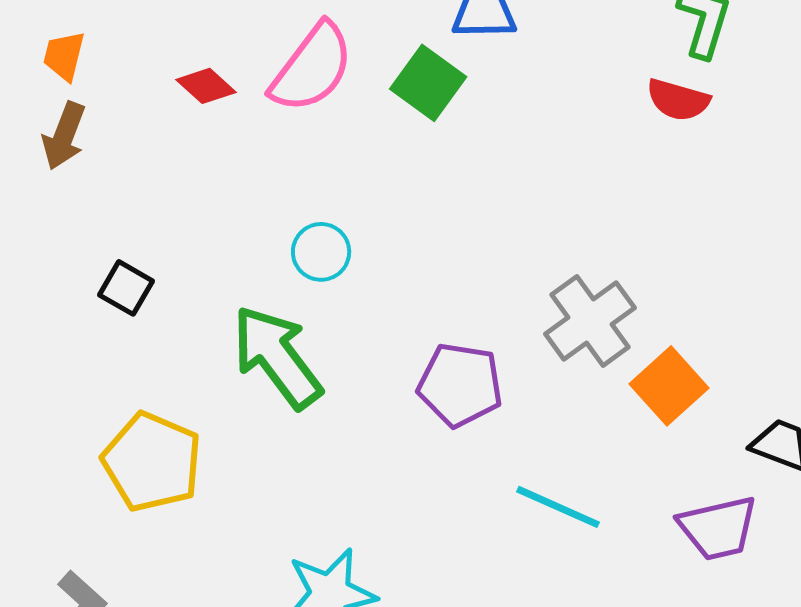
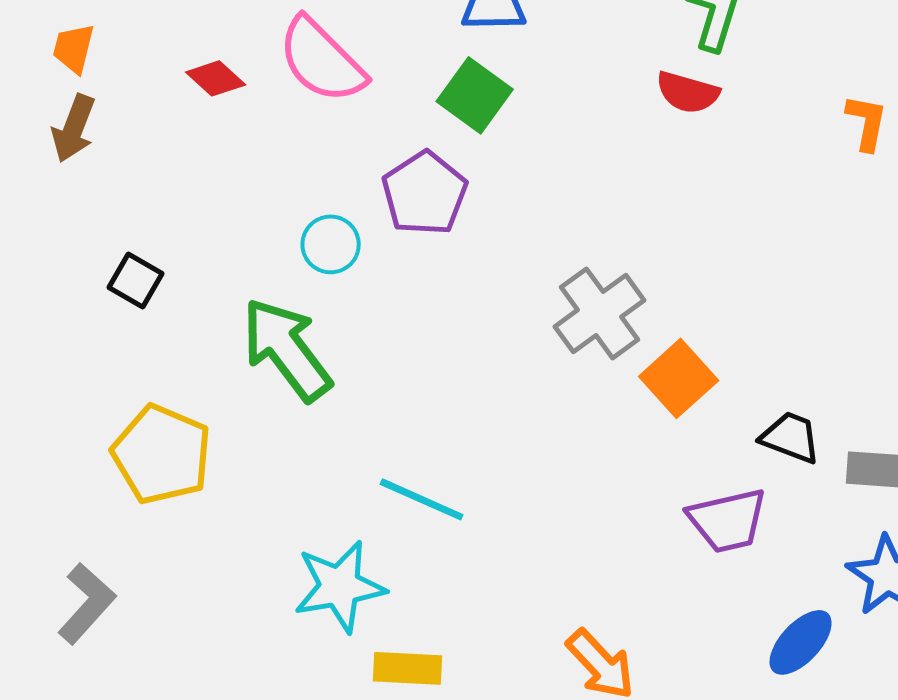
pink semicircle: (312, 68) -> (322, 60), turned 98
green square: (428, 83) -> (475, 95), moved
purple pentagon: (460, 385) -> (425, 193), moved, turned 30
cyan line: (558, 507) -> (422, 499), moved

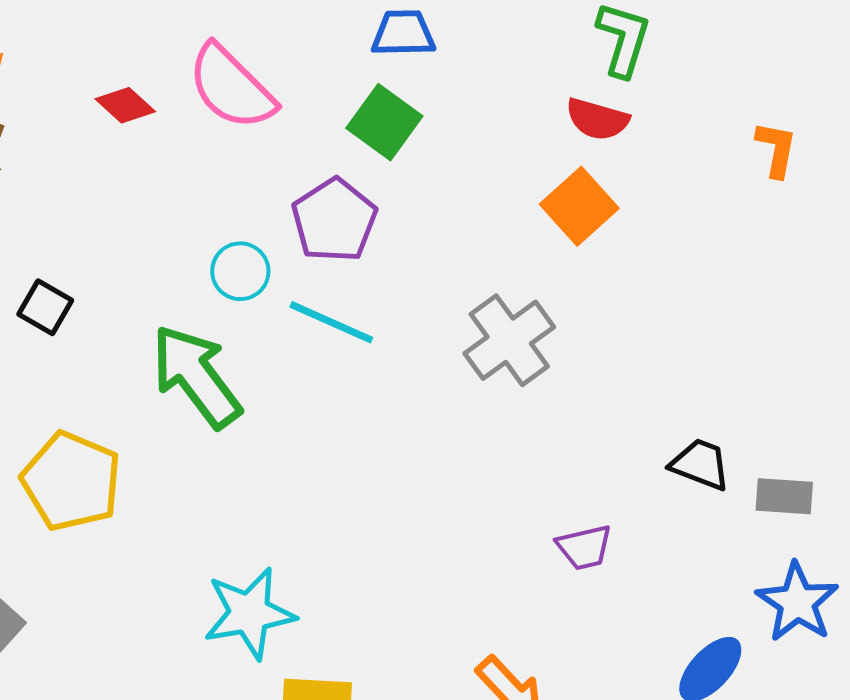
orange square: (679, 378) -> (579, 206), moved
cyan line: (422, 499) -> (331, 322), moved
purple trapezoid: (728, 520) -> (584, 547), moved, size x0.7

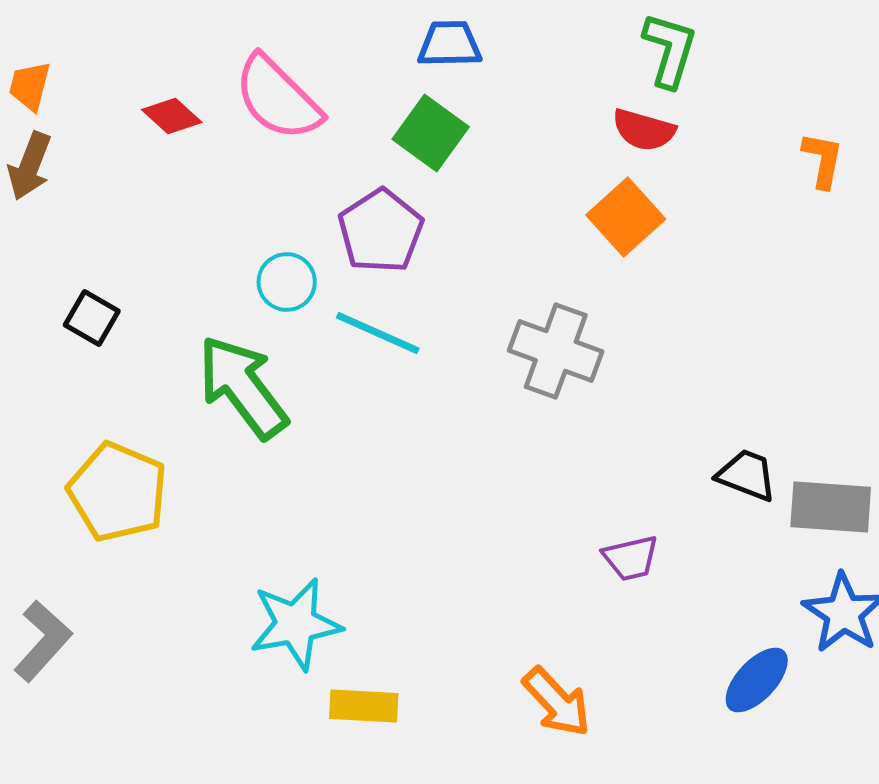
gray cross: (509, 340) -> (556, 351), turned -34
gray rectangle: (784, 496) -> (831, 507), size x1.4

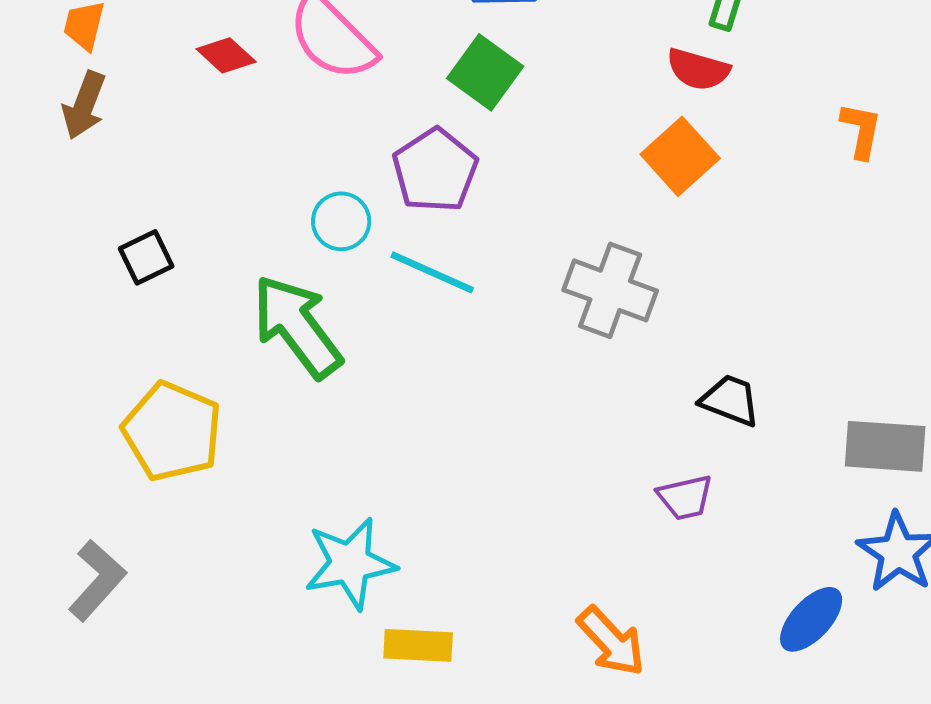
orange L-shape: (823, 160) -> (861, 130), moved
black square: (92, 318) -> (146, 257), turned 34
black trapezoid: (747, 475) -> (730, 400), moved

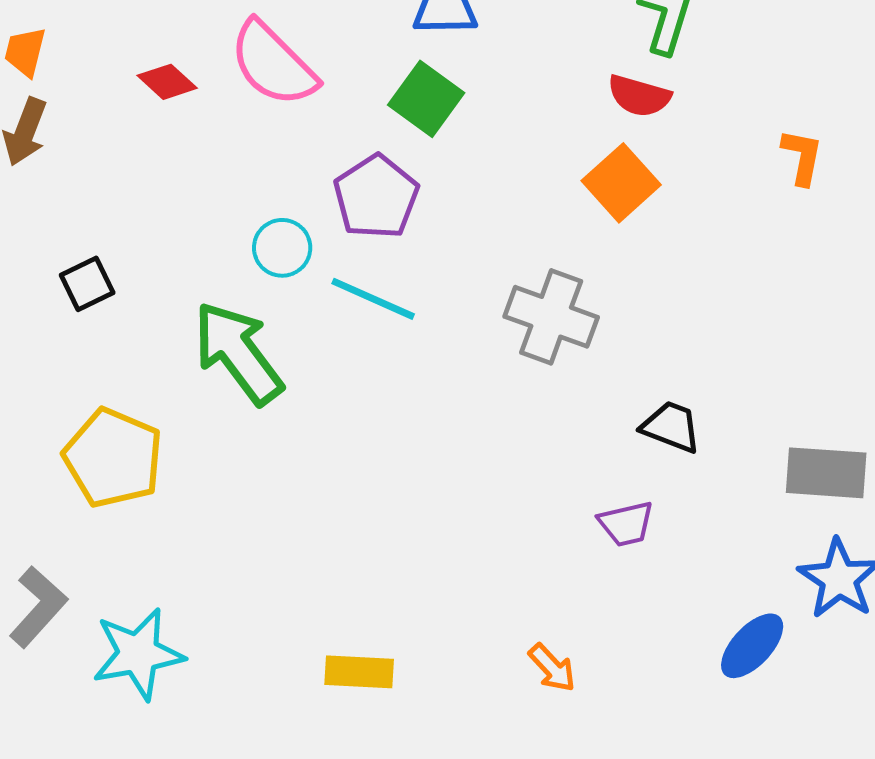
cyan star: (350, 563) -> (138, 654), moved
orange arrow: (611, 641) -> (552, 668), size x0.7

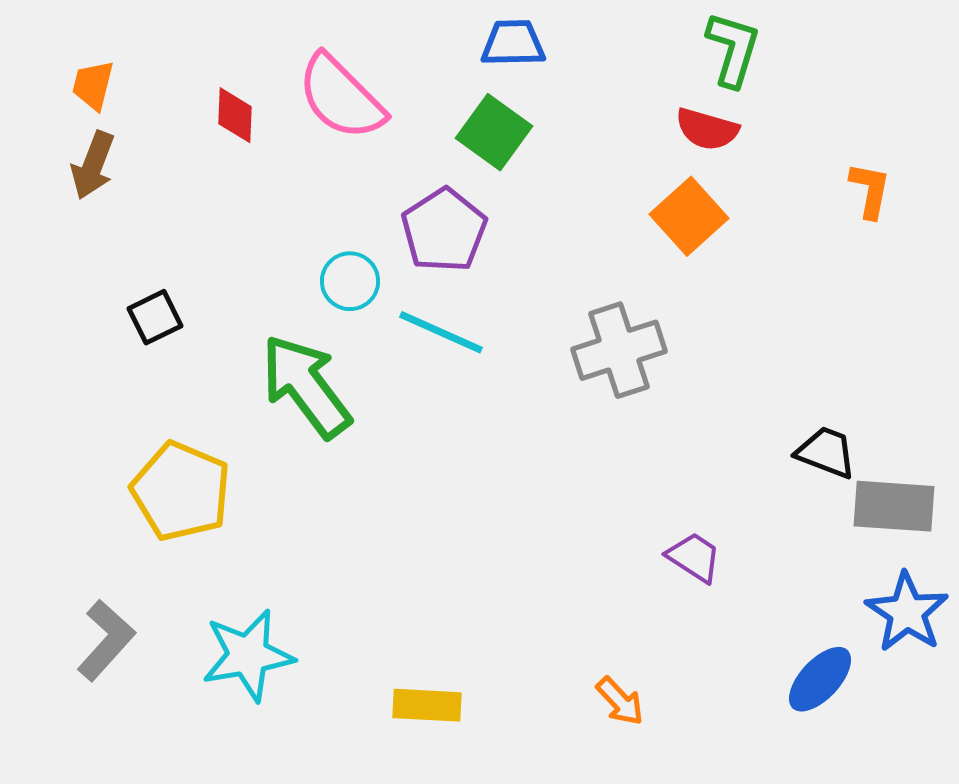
red diamond: (167, 82) -> (235, 115), turned 50
gray cross: (551, 317) -> (619, 350), turned -38
black trapezoid: (671, 427) -> (826, 452), moved
purple trapezoid: (626, 524) -> (694, 557), turned -134
cyan star: (138, 654) -> (248, 655), moved

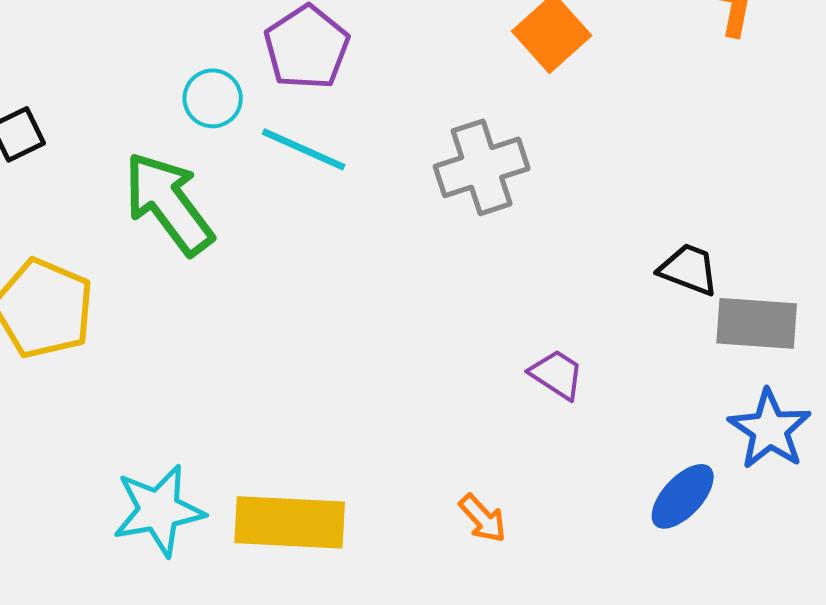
cyan star: (248, 655) -> (159, 510), moved
yellow rectangle: (427, 705) -> (290, 522), size x1.6

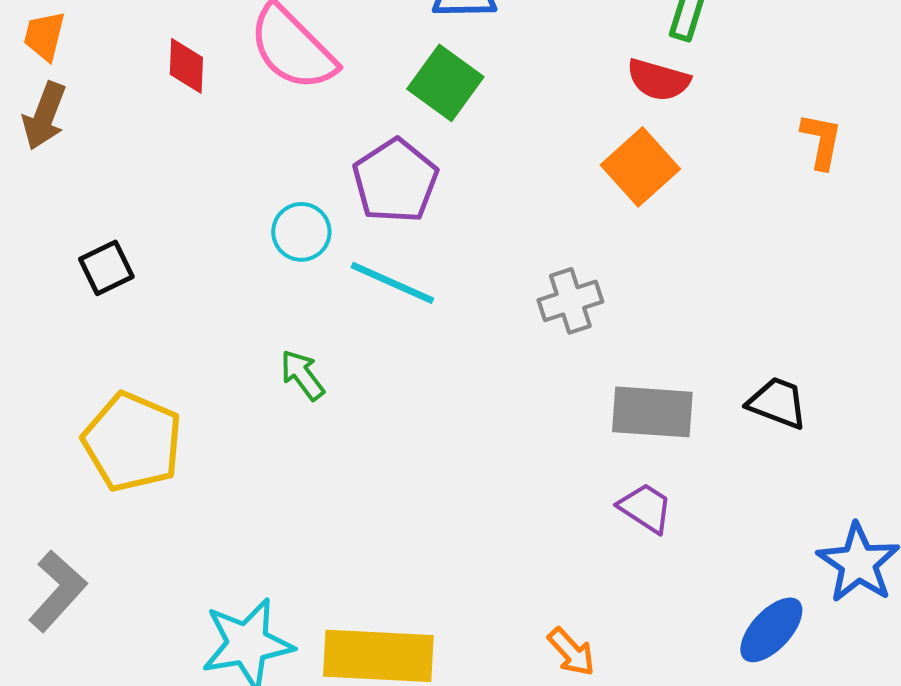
gray cross: (482, 167) -> (570, 301), size x0.7
green arrow: (169, 203) -> (302, 375), moved, size x0.5
gray rectangle: (757, 323) -> (652, 412), moved

